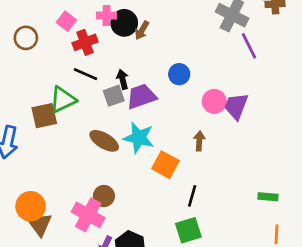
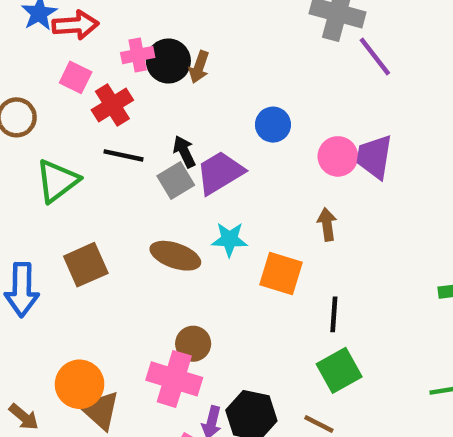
green triangle: (63, 100) -> (57, 181), moved
brown square: (44, 116) -> (86, 265), moved
cyan star: (139, 138) -> (229, 239), size x0.7

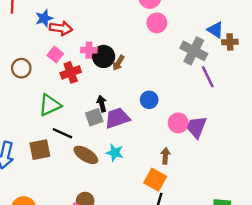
black line: (124, 155) -> (62, 133), moved
green triangle: (57, 181) -> (50, 105), moved
orange square: (281, 274) -> (155, 180), moved

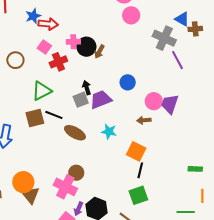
brown square: (40, 150) -> (35, 118), moved
cyan star: (115, 153) -> (109, 132), moved
brown arrow: (165, 156) -> (144, 120), moved, turned -96

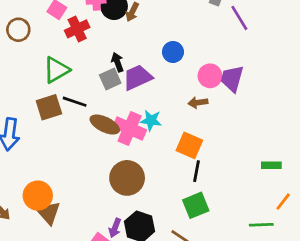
brown circle: (76, 173) -> (127, 178), moved, size x1.6
pink cross: (65, 187) -> (130, 129), moved
orange line: (202, 196) -> (283, 202), turned 40

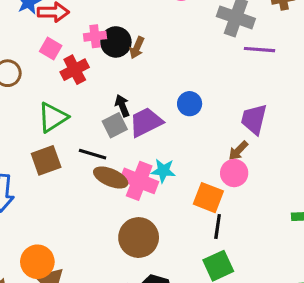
purple line: (239, 18) -> (260, 50), turned -52
blue circle: (173, 52) -> (190, 104), moved
pink circle: (210, 76) -> (234, 173), moved
black line: (75, 102) -> (93, 154), moved
brown arrow: (198, 103) -> (238, 151), moved, turned -36

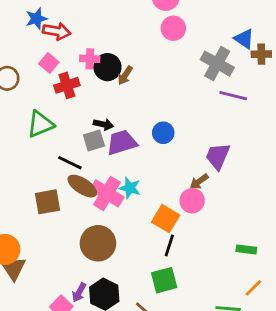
black arrow: (122, 106) -> (103, 124), turned 114
brown square: (46, 160) -> (48, 202), moved

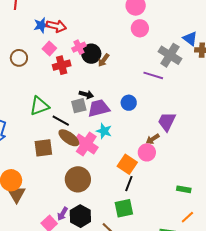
blue star: (36, 19) -> (41, 25), moved
pink cross: (90, 59) -> (79, 47), turned -32
purple line: (233, 96) -> (153, 75), moved
green triangle: (40, 124) -> (39, 106), moved
cyan star: (130, 188) -> (104, 131), moved

